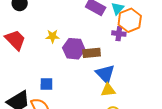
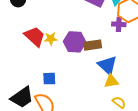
yellow star: (53, 36) -> (51, 39), moved
red trapezoid: (15, 40) -> (35, 36), moved

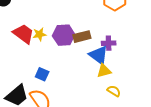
purple cross: (119, 24) -> (109, 43), moved
blue square: (49, 79) -> (42, 74), turned 32

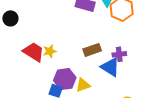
purple hexagon: (64, 35) -> (65, 79), moved
yellow triangle: (104, 71) -> (83, 85), moved

